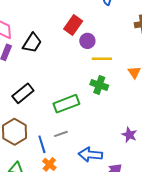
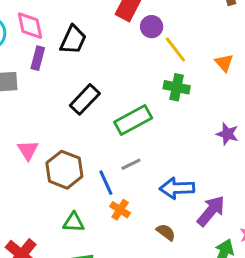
yellow line: (102, 59) -> (175, 49), turned 60
black rectangle: (23, 93) -> (85, 99), moved
purple star: (129, 135) -> (227, 134), moved

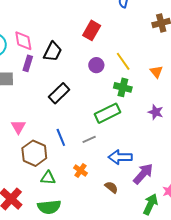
purple circle: (152, 27) -> (96, 65), moved
green rectangle: (133, 120) -> (108, 113), moved
purple star: (227, 134) -> (156, 112), moved
brown hexagon: (64, 170) -> (34, 153), moved
blue line: (106, 183) -> (61, 137), moved

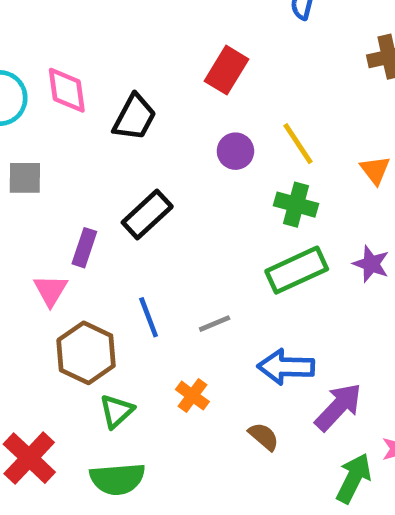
purple rectangle: (28, 63) -> (84, 248), moved
green rectangle: (108, 113) -> (297, 270), moved
green triangle: (48, 178) -> (117, 411), turned -49

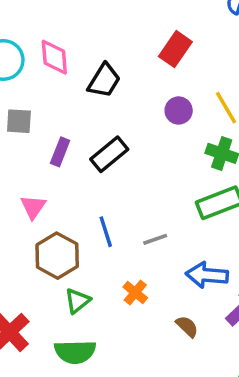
purple rectangle: (84, 248) -> (60, 152), moved

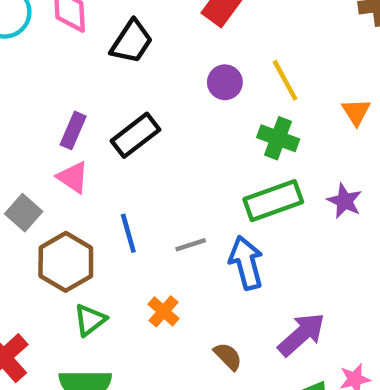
gray square: (19, 121) -> (24, 213), moved, turned 36
pink triangle: (33, 207) -> (73, 177), moved, turned -32
blue arrow: (207, 275) -> (246, 263), moved, turned 69

